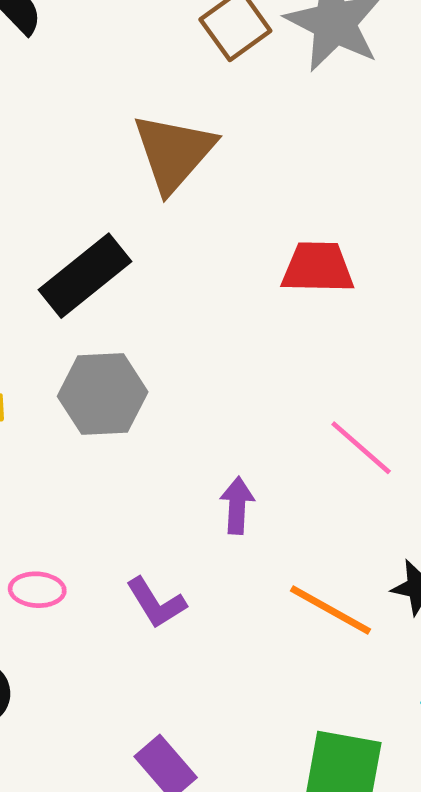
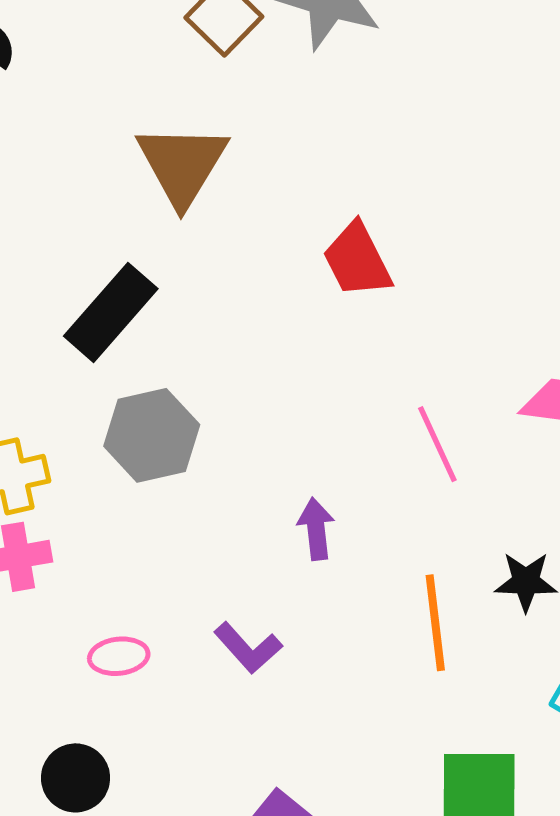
red trapezoid: (318, 268) -> (357, 260), turned -108
pink line: (361, 448) -> (437, 444), turned 34
orange line: (331, 610) -> (435, 623), turned 64

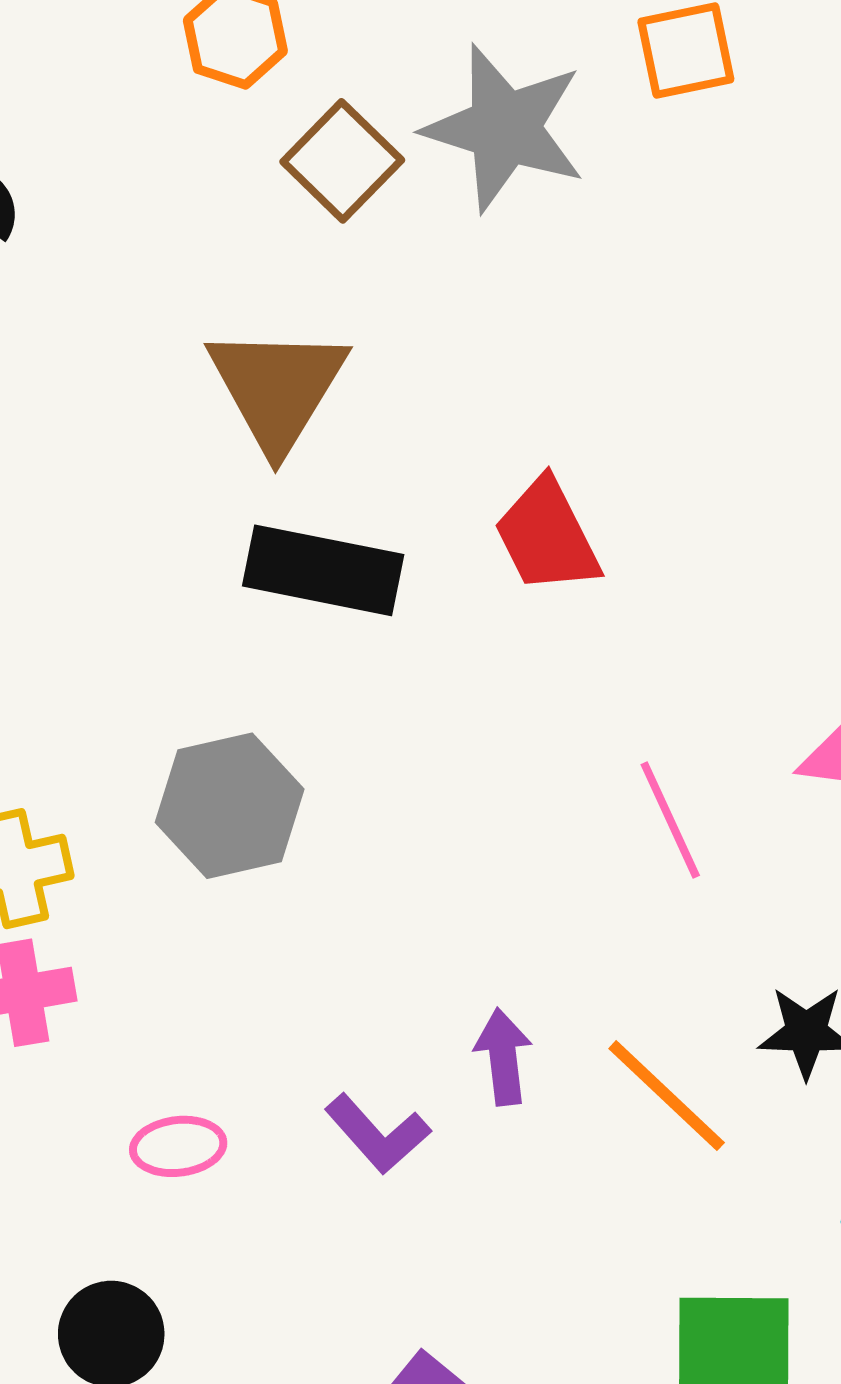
black rectangle: (111, 312) -> (323, 570), moved, turned 60
purple arrow: (316, 529) -> (503, 1057), moved
orange line: (435, 623) -> (667, 1096), turned -40

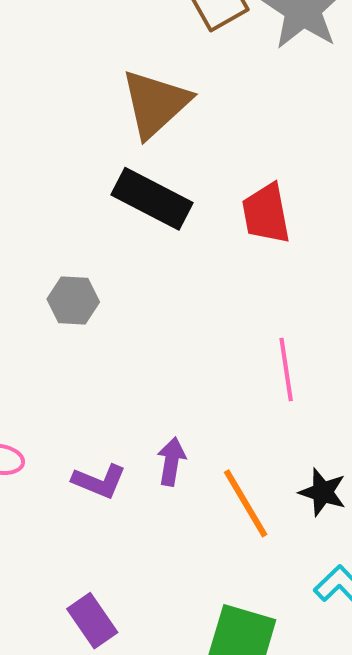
gray hexagon: (230, 806) -> (73, 300), size x0.7
purple L-shape: (377, 1134) -> (99, 481), turned -42

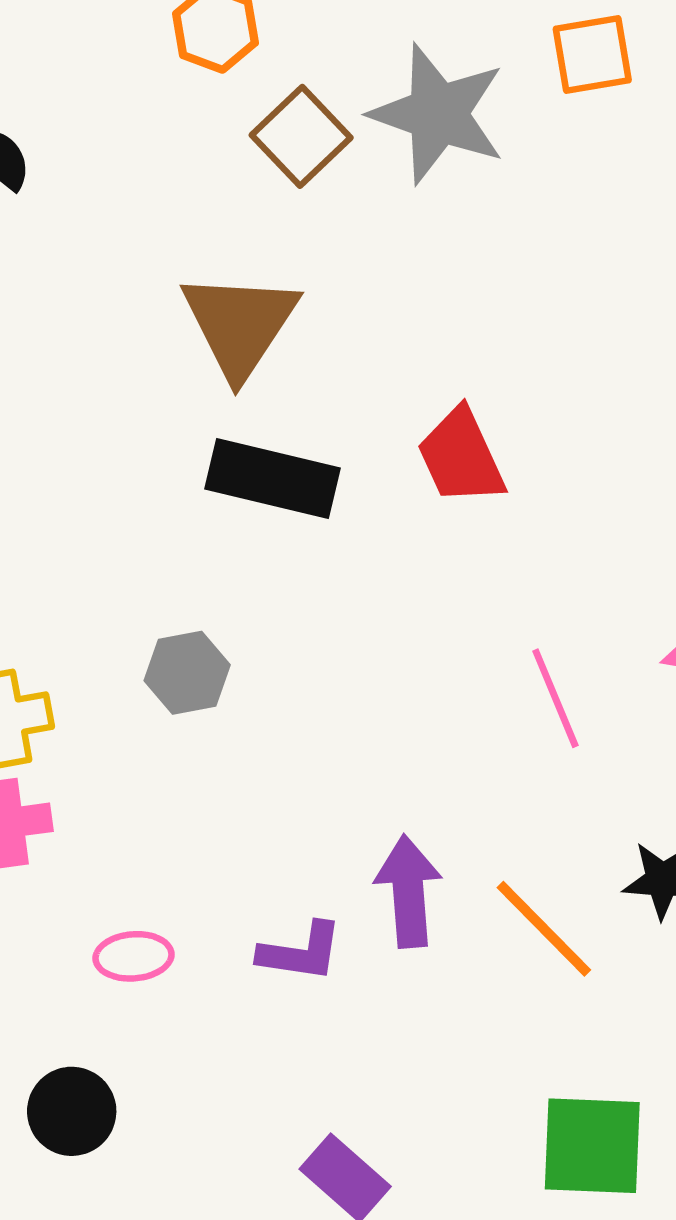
purple arrow: (171, 461) -> (408, 891), size x1.4

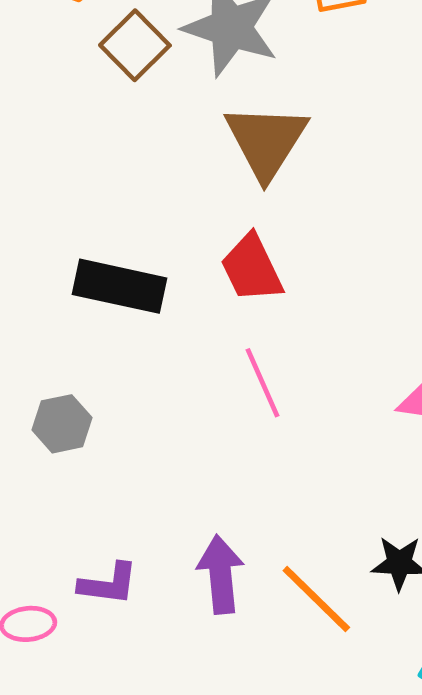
brown triangle: (240, 324) -> (266, 141), moved
pink line: (555, 698) -> (262, 383), moved
purple L-shape: (301, 952) -> (108, 584), moved

